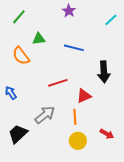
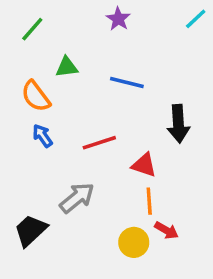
cyan line: (111, 20) -> (196, 19), moved
blue arrow: (11, 93) -> (43, 136), moved
red triangle: (84, 96) -> (144, 165), turned 42
orange line: (75, 117) -> (149, 201), moved
red arrow: (107, 134) -> (166, 230), moved

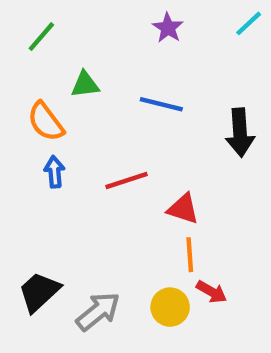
purple star: (118, 19) -> (168, 28), moved
black arrow: (178, 124) -> (240, 133), moved
blue arrow: (43, 136) -> (54, 172), turned 30
gray arrow: (77, 198) -> (98, 311), moved

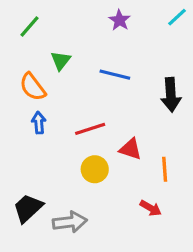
green triangle: (85, 85) -> (61, 61), turned -45
orange line: (190, 255) -> (165, 169), moved
yellow circle: (170, 307) -> (95, 169), moved
gray arrow: (98, 311) -> (70, 222), turned 32

